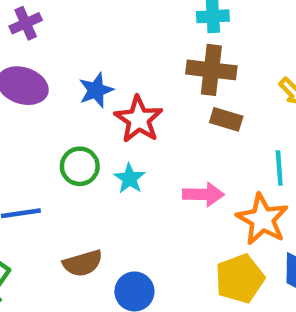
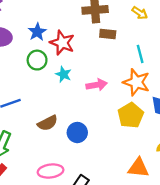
green circle: (80, 166) -> (37, 60), moved
pink arrow: (203, 194) -> (97, 85), moved

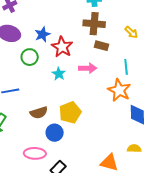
green circle: (37, 60) -> (30, 57), moved
pink arrow: (97, 85) -> (88, 68), moved
yellow pentagon: (131, 115) -> (70, 112), moved
blue circle: (77, 132) -> (55, 133), moved

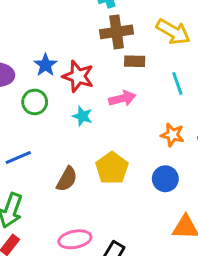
yellow arrow: (131, 32) -> (173, 32), size x1.6
orange star: (119, 90) -> (172, 135), moved, size x0.7
brown semicircle: (39, 113) -> (67, 179), turned -30
blue circle: (55, 133) -> (165, 179), moved

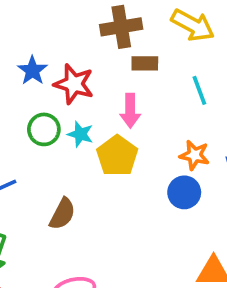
pink arrow: (122, 98) -> (130, 111), turned 105
green circle: (35, 102) -> (44, 129), moved
yellow pentagon: (112, 168) -> (117, 156), moved
blue circle: (165, 179) -> (184, 192), moved

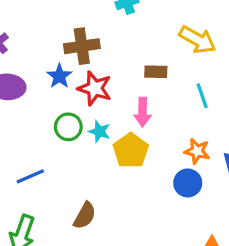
brown cross: (121, 27) -> (82, 46), moved
brown semicircle: (62, 214) -> (85, 216), moved

